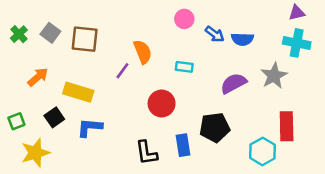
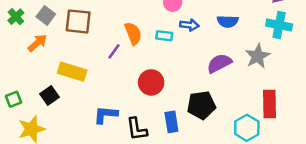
blue arrow: (215, 34) -> (189, 25), moved, turned -30
cyan rectangle: (184, 67) -> (164, 36), moved
orange arrow: (38, 77) -> (37, 43), moved
blue L-shape: (90, 127) -> (106, 115), moved

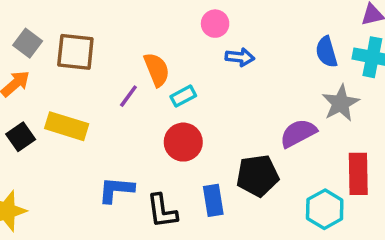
blue semicircle: (228, 21) -> (326, 52), moved, turned 72
cyan rectangle: (164, 36) -> (183, 96), moved, turned -35
purple semicircle: (219, 63) -> (298, 133), moved
black square: (49, 96) -> (21, 137), moved

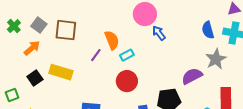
pink circle: (215, 24) -> (145, 14), size x1.5
blue arrow: (240, 57) -> (159, 33), turned -133

